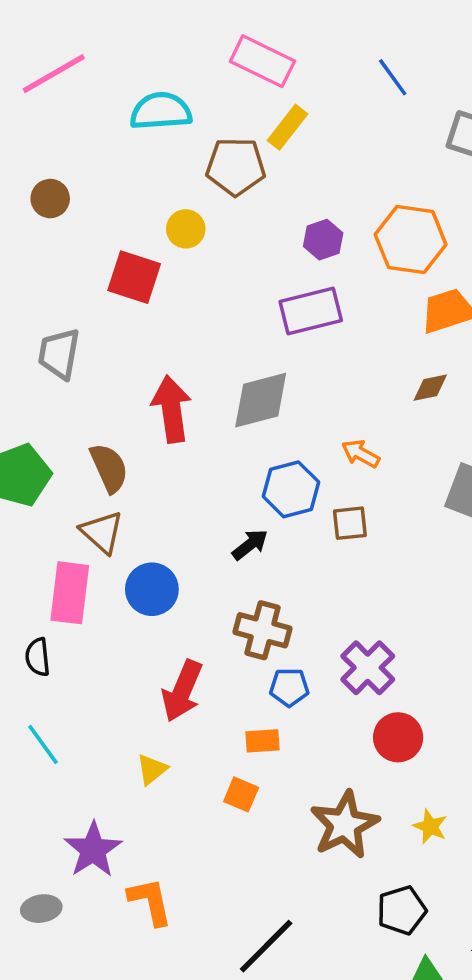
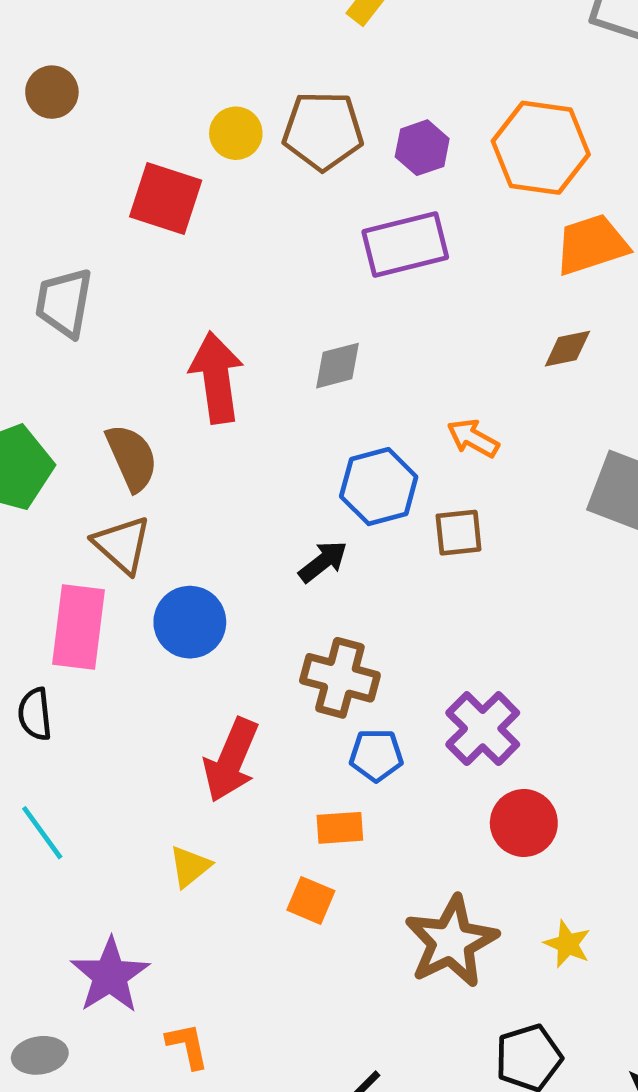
brown pentagon: (236, 166) -> (323, 131), moved
gray diamond: (261, 400) -> (337, 366), size x0.6
orange L-shape: (150, 901) -> (187, 1046), size x0.7

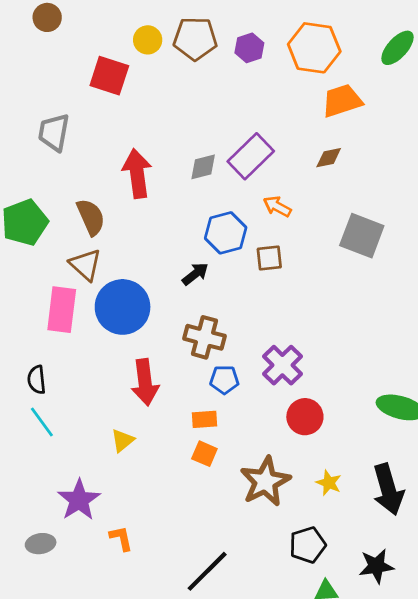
purple rectangle: (405, 245) -> (251, 156), moved, turned -30
blue circle: (190, 622) -> (123, 307), size x1.4
black semicircle: (35, 714) -> (37, 380), moved
red arrow: (231, 760) -> (145, 382), turned -30
orange square: (311, 900) -> (204, 454), moved

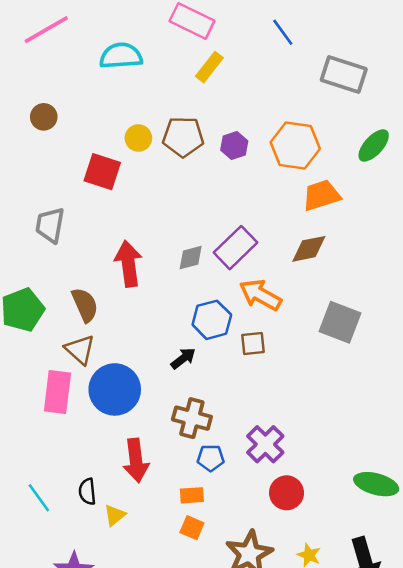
brown diamond: (329, 158) -> (309, 249), size x1.4
orange arrow: (277, 206) -> (260, 295), size x1.6
black semicircle: (37, 380) -> (87, 492), moved

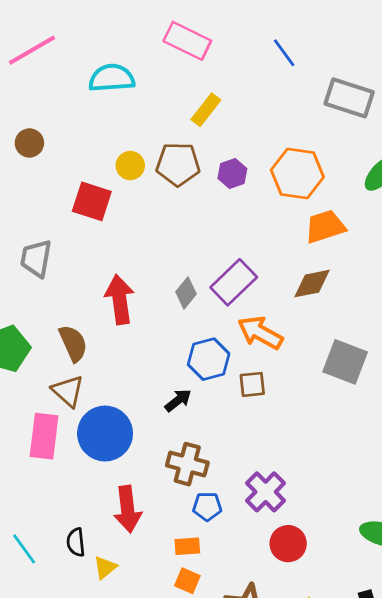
yellow rectangle: (209, 67) -> (206, 110), moved
gray diamond: (191, 258) -> (186, 293), turned -36

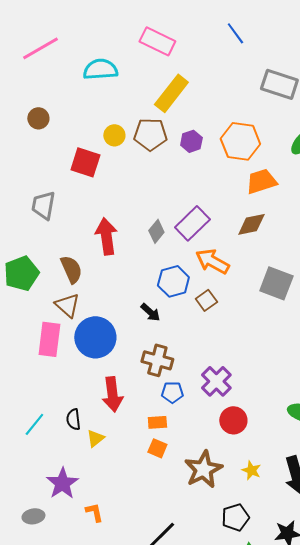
blue line: (284, 53) -> (235, 33), moved
yellow rectangle: (206, 110) -> (171, 93), size x1.5
brown square: (252, 384) -> (206, 300), turned -30
black arrow: (178, 400) -> (150, 312), turned 80
cyan line: (24, 549) -> (34, 424), turned 75

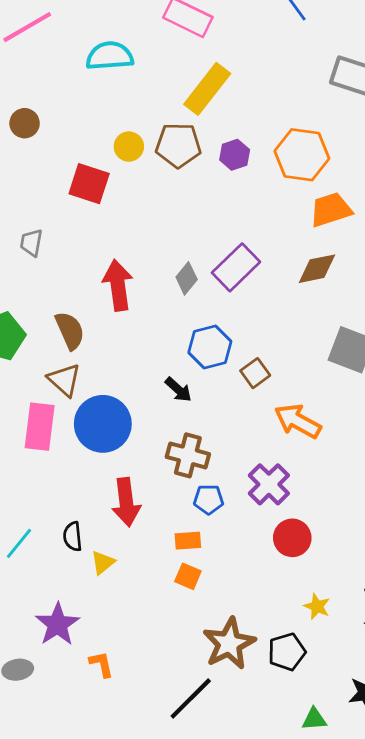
gray trapezoid: (43, 205) -> (31, 243), size x0.7
orange arrow: (212, 261) -> (298, 421), moved
brown star: (203, 469) -> (229, 644), moved
black pentagon: (235, 517) -> (287, 652), moved

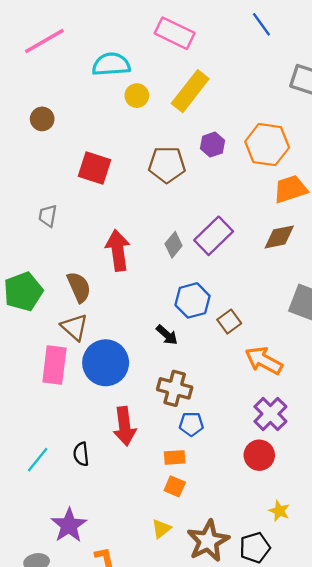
brown pentagon: (178, 145) -> (167, 165), moved
yellow circle: (129, 147) -> (137, 96), moved
purple cross: (269, 484) -> (270, 414), moved
yellow triangle: (103, 563) -> (161, 529), moved

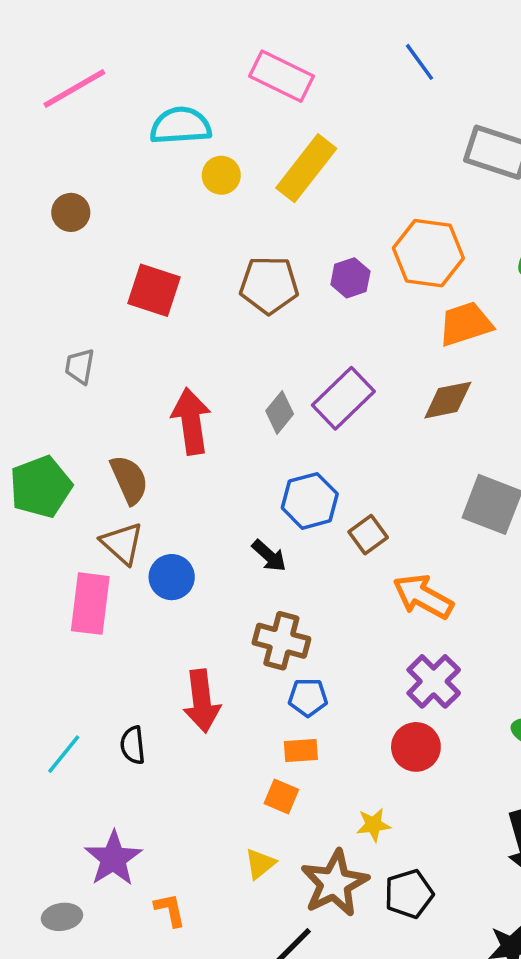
purple hexagon: (213, 145) -> (350, 278), moved
blue circle: (106, 363) -> (172, 577), moved, size x0.6
orange rectangle: (175, 457) -> (301, 750), moved
yellow star: (279, 511) -> (373, 825), moved, turned -30

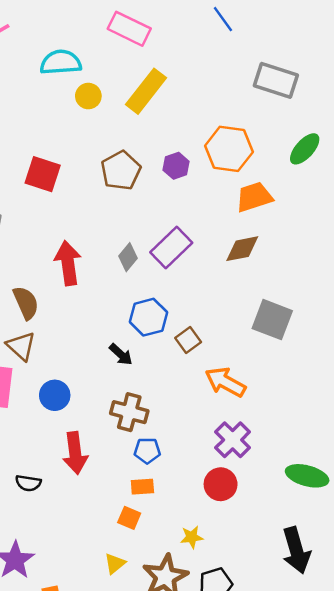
brown pentagon: (269, 285) -> (121, 171), turned -30
blue circle: (172, 577) -> (55, 395), moved
black semicircle: (133, 745) -> (28, 483), turned -75

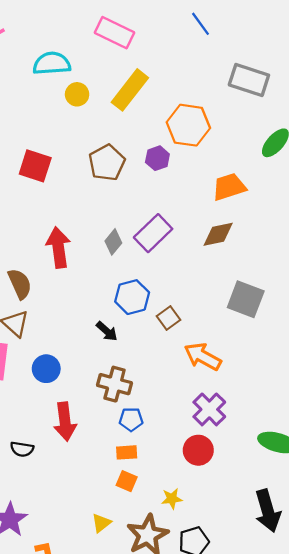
orange hexagon: (229, 149) -> (188, 125), moved
orange square: (129, 518) -> (127, 481), moved

